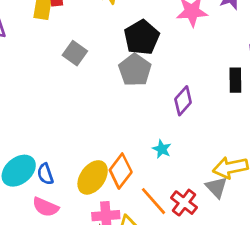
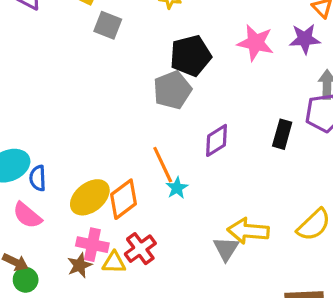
gray square: (75, 53) -> (108, 25), moved, turned -30
orange line: (154, 201) -> (163, 165), moved
red cross: (184, 203) -> (140, 249), moved

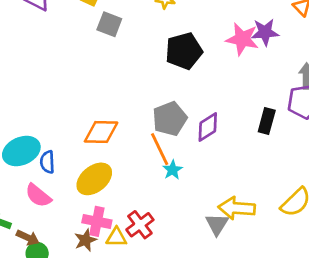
purple star: (305, 39) -> (265, 32), moved
gray pentagon: (172, 90) -> (170, 119), moved
orange diamond: (124, 199) -> (101, 132), moved, turned 39

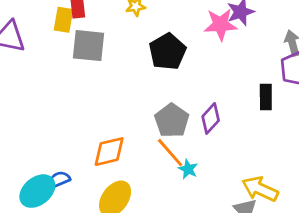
gray square: (109, 24) -> (88, 46), size x1.4
blue semicircle: (47, 162) -> (59, 180), moved, turned 85
yellow arrow: (237, 208) -> (260, 189), turned 36

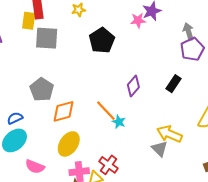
pink star: (220, 25) -> (138, 20), size x0.7
black rectangle: (266, 97) -> (173, 84), moved, turned 36
gray pentagon: (172, 120) -> (42, 90), moved
blue semicircle: (59, 180) -> (15, 118), moved

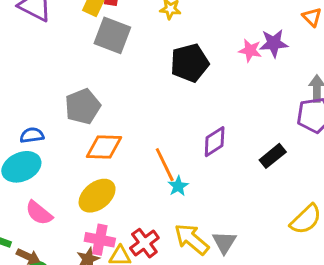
yellow arrow: (169, 134) -> (192, 239), moved

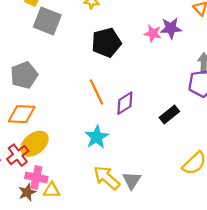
orange diamond: (104, 147) -> (22, 114), moved
orange line: (165, 165) -> (97, 92), moved
cyan star: (178, 186) -> (97, 137), size x1.5
red cross: (144, 243) -> (18, 155), moved

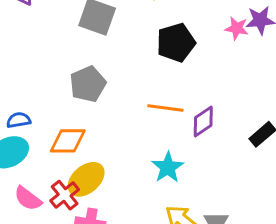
gray pentagon: (24, 75) -> (88, 84), moved
orange line: (97, 92) -> (165, 108), turned -55

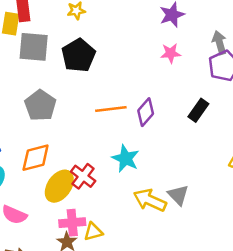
pink star: (237, 28) -> (171, 53), moved
black pentagon: (176, 43) -> (78, 55), moved
red cross: (65, 195) -> (83, 176), moved

